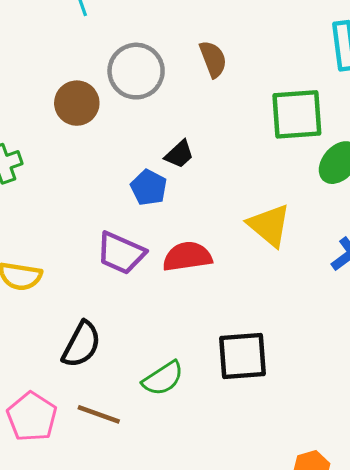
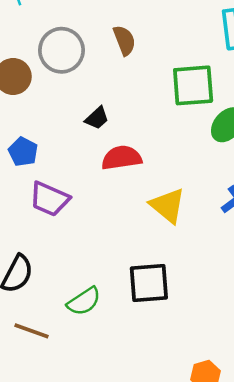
blue pentagon: (149, 188) -> (23, 152), moved
yellow triangle: (269, 225) -> (168, 206), moved
red semicircle: (187, 257) -> (122, 158), moved

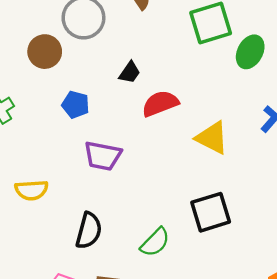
blue pentagon: (23, 152) -> (76, 105), moved

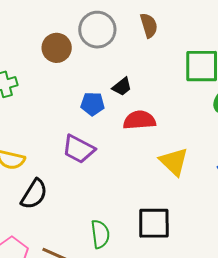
blue pentagon: (76, 105) -> (93, 104), moved, turned -30
black semicircle: (89, 231) -> (34, 194), moved
green semicircle: (155, 242) -> (100, 234), turned -68

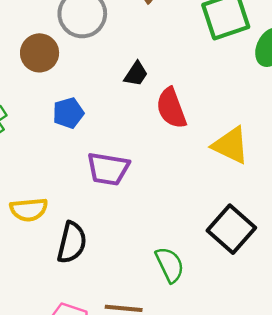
blue pentagon: (93, 104) -> (68, 113), moved
red semicircle: (139, 120) -> (171, 108), turned -88
black square: (154, 223) -> (231, 229), turned -30

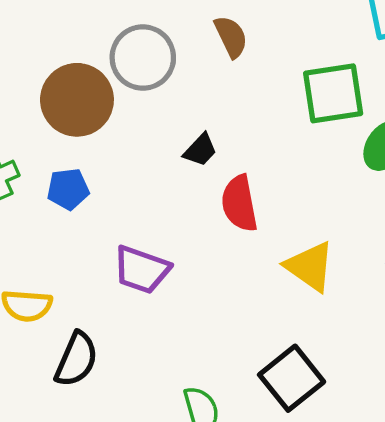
brown circle: (40, 53) -> (77, 100), size x1.4
blue pentagon: (68, 113) -> (68, 189), moved

